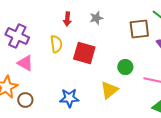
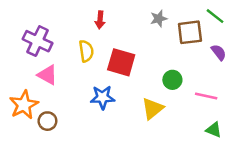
gray star: (96, 18) -> (159, 19), moved
blue star: (69, 98) -> (102, 97), moved

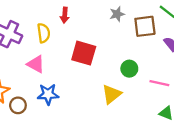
yellow semicircle: (86, 51) -> (44, 33), moved
pink triangle: (47, 75) -> (36, 64), moved
blue star: (102, 97) -> (48, 94), moved

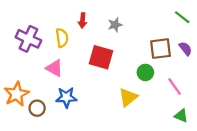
gray star: (117, 14) -> (115, 25), moved
brown square: (145, 26) -> (161, 49), moved
pink line: (159, 83) -> (175, 87), turned 42

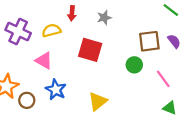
yellow semicircle: (62, 38) -> (51, 30), turned -96
blue star: (66, 97) -> (56, 90), turned 30
yellow triangle: (128, 97) -> (98, 101), moved

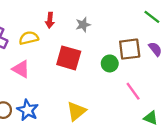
green circle: (134, 65) -> (110, 63), moved
pink line: (163, 79) -> (133, 91), moved
blue star: (56, 90) -> (28, 110), moved

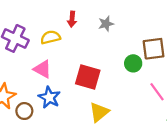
red square: (69, 58) -> (88, 77), moved
blue star: (28, 110) -> (49, 97), moved

